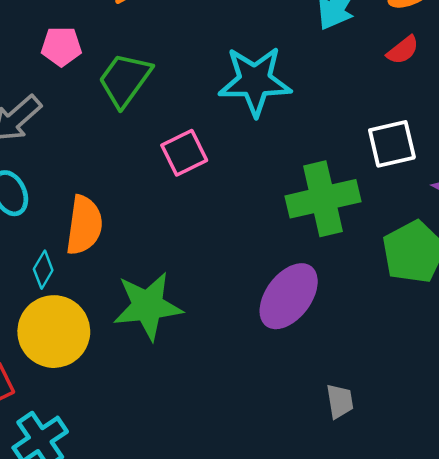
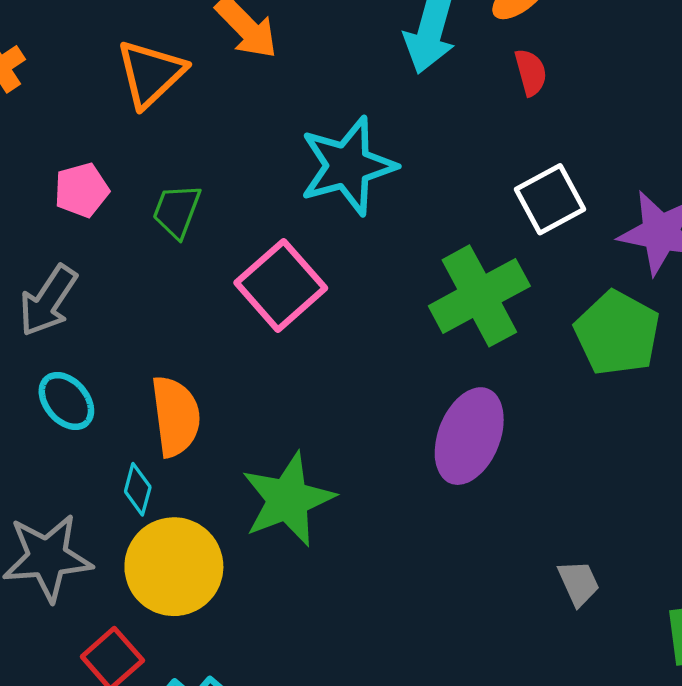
red semicircle: (403, 50) -> (531, 72), turned -52
green trapezoid: (125, 80) -> (177, 211), size x0.7
pink square: (184, 153) -> (281, 285), size x1.4
gray trapezoid: (340, 401) -> (579, 583), moved

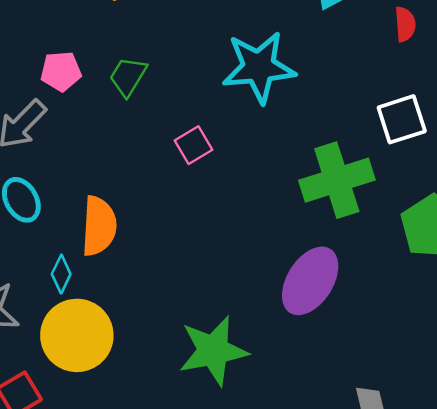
pink pentagon: (82, 190) -> (61, 71), moved
pink square: (281, 285) -> (194, 145), size x0.6
green star: (288, 499) -> (213, 351), moved

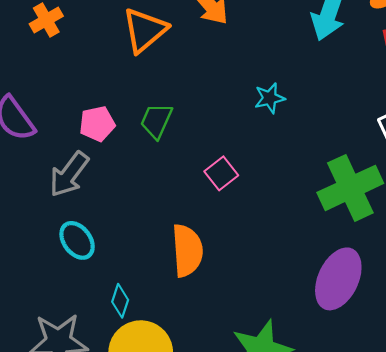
cyan star: (259, 67) -> (270, 98), size x0.5
orange semicircle: (99, 226) -> (187, 250), moved

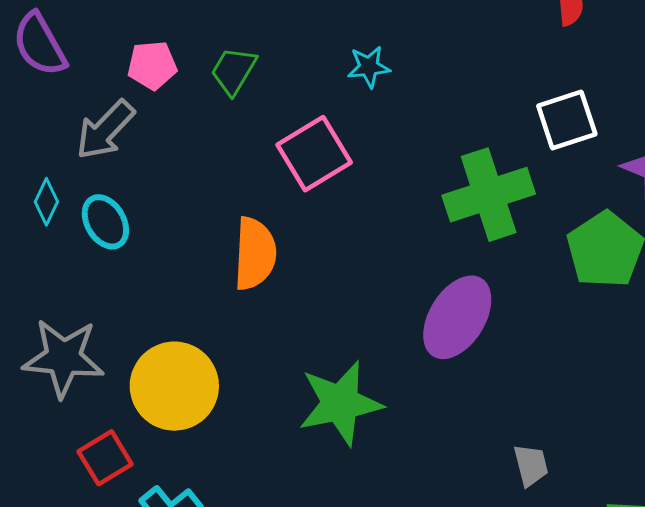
cyan star: (270, 98) -> (369, 67), moved
pink square: (221, 173) -> (314, 154), size x1.6
cyan diamond: (120, 301) -> (46, 202), moved

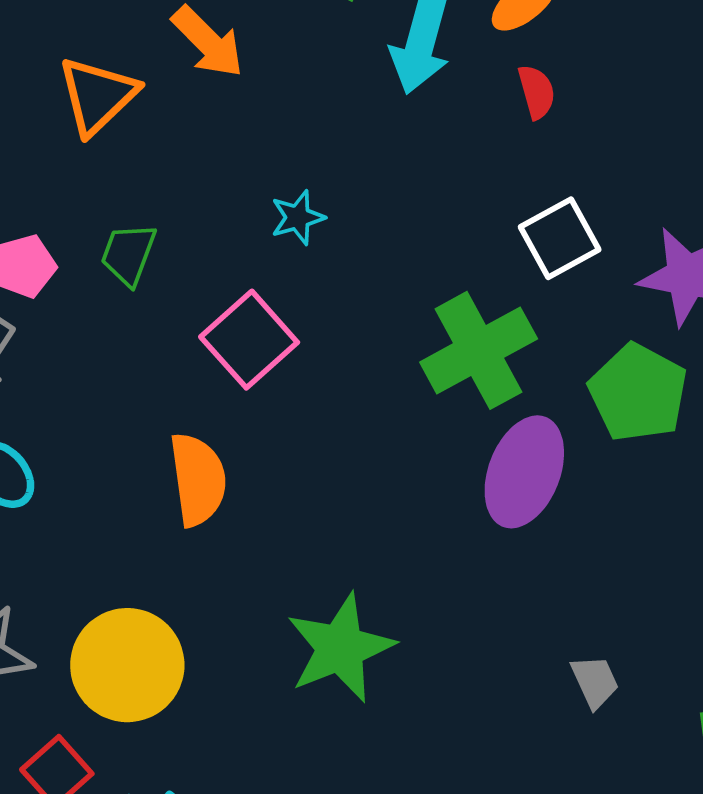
purple ellipse: (457, 317) -> (524, 472), moved

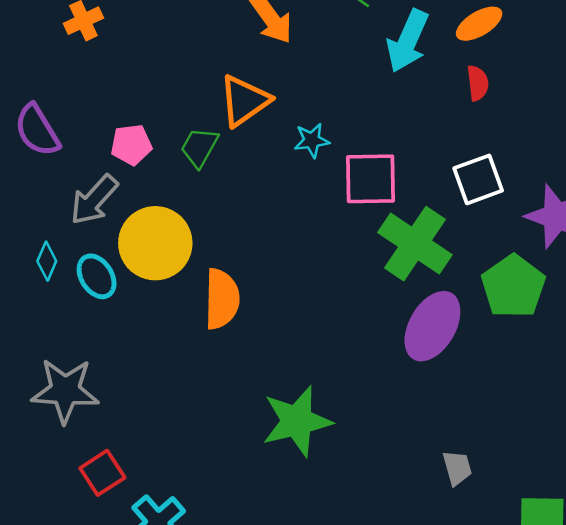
orange triangle: (97, 95) -> (244, 101), moved
pink square: (249, 340) -> (371, 179), moved, turned 32
green cross: (479, 350) -> (415, 244), turned -36
yellow circle: (127, 665) -> (155, 243), moved

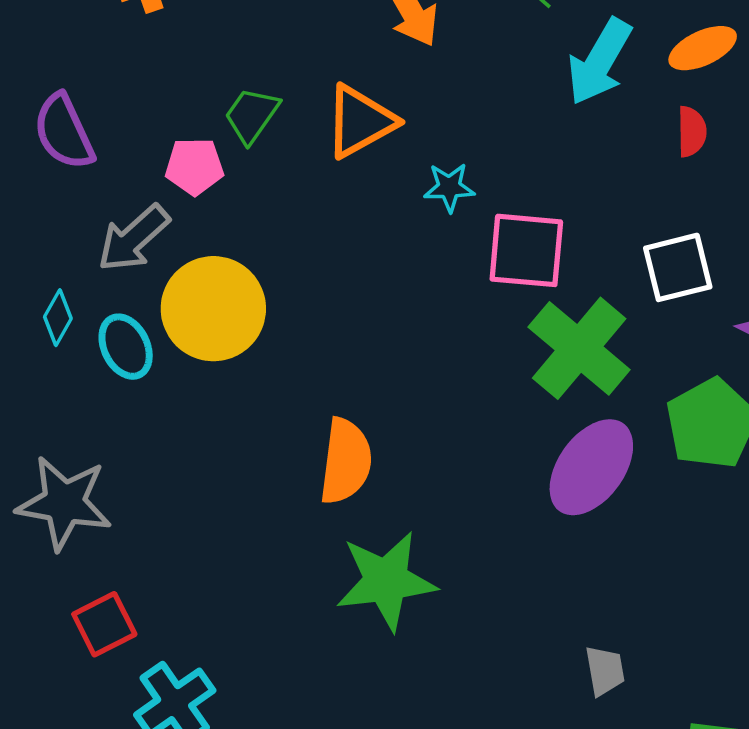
green trapezoid: (199, 147) -> (252, 115), moved
orange semicircle: (222, 299) -> (346, 461), moved

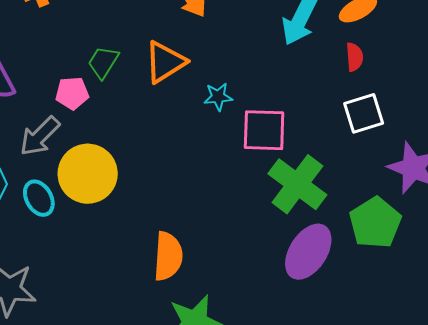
white square: (678, 267) -> (364, 113), moved

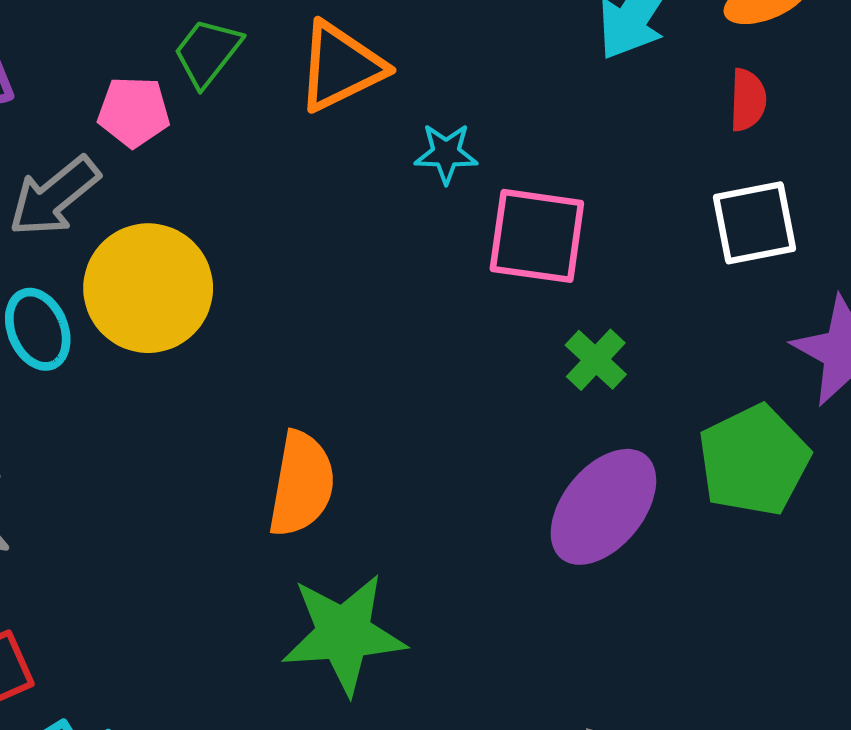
green cross: (297, 184) -> (596, 360), size x0.5

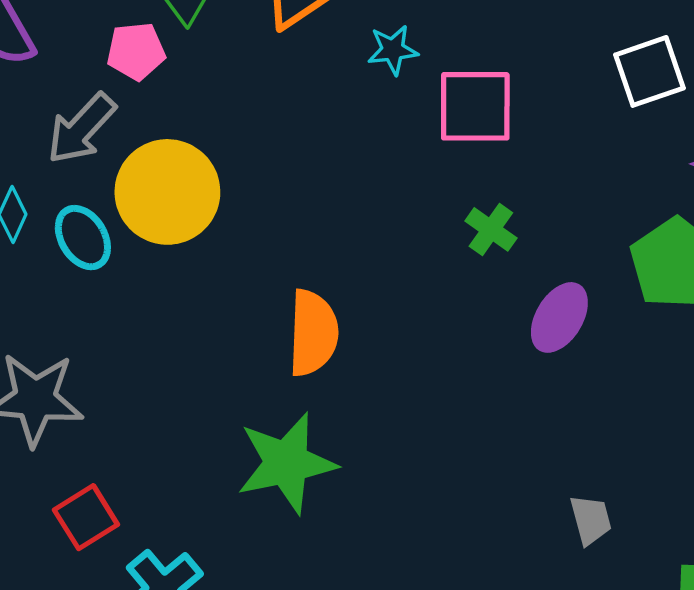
green cross: (596, 360) -> (491, 229), moved
purple ellipse: (603, 507) -> (559, 317), size x0.7
green star: (344, 634) -> (287, 463), moved

